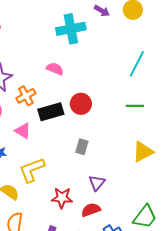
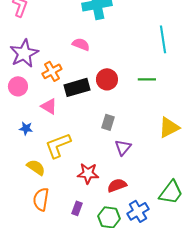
cyan line: (137, 64) -> (163, 39), turned -36
green line: (135, 106) -> (147, 79), moved
purple triangle: (97, 183) -> (123, 147), moved

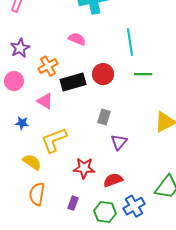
cyan line: (163, 39) -> (130, 42), moved
purple star: (24, 53) -> (20, 48), size x0.7

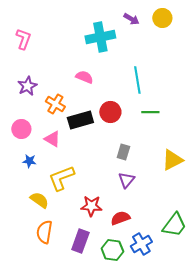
orange cross: (48, 66) -> (55, 104), turned -30
pink circle: (14, 81) -> (21, 129), moved
gray rectangle: (104, 117) -> (123, 152), moved
purple rectangle: (73, 203) -> (80, 241), size x1.6

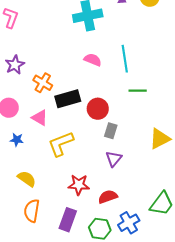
pink semicircle: (84, 77) -> (93, 60), moved
red circle: (110, 112) -> (98, 109), moved
yellow L-shape: (61, 178) -> (61, 144), moved

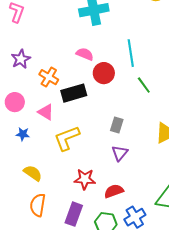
pink semicircle: (93, 60) -> (85, 54), moved
green line: (138, 91) -> (144, 85), turned 54
red circle: (98, 109) -> (104, 73), moved

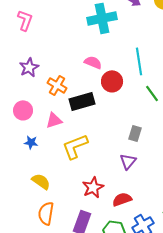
pink triangle: (46, 112) -> (54, 120), turned -48
gray rectangle: (117, 125) -> (135, 133), moved
red star: (85, 179) -> (93, 187), turned -30

